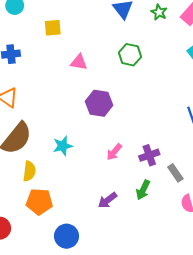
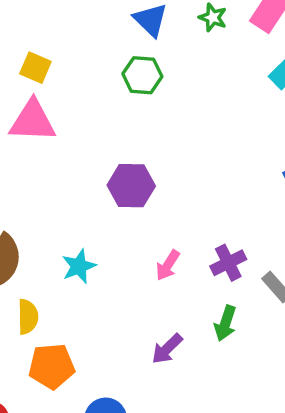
yellow square: (53, 28) -> (35, 68), turned 36
green hexagon: (130, 55) -> (142, 75), moved
pink triangle: (79, 62) -> (33, 121), moved, size x1.6

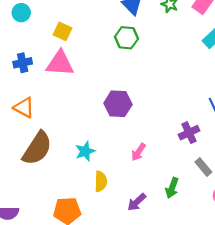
purple cross: (228, 263) -> (189, 133), moved
yellow semicircle: (28, 317) -> (101, 181), moved

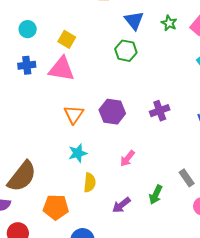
cyan circle: (21, 13) -> (28, 29), moved
orange triangle: (24, 108) -> (74, 115), moved, turned 30
purple cross: (189, 133) -> (160, 111), moved
brown semicircle: (37, 148) -> (22, 176), moved

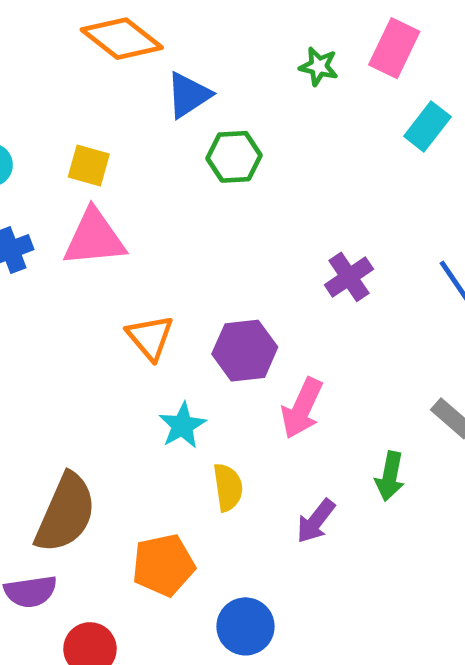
blue triangle: (134, 20) -> (188, 95), moved, turned 50
purple hexagon: (112, 112) -> (245, 351), moved
pink arrow: (127, 158) -> (302, 408), size x1.4

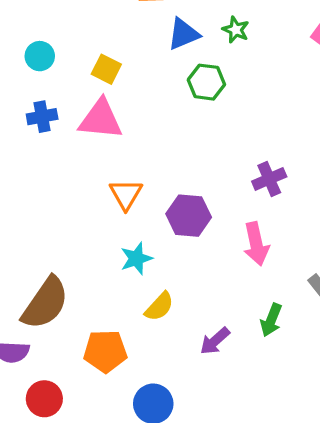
green star: (319, 66) -> (236, 30), moved
pink arrow: (302, 408) -> (256, 244), moved, turned -48
yellow semicircle: (228, 487) -> (159, 307), turned 40

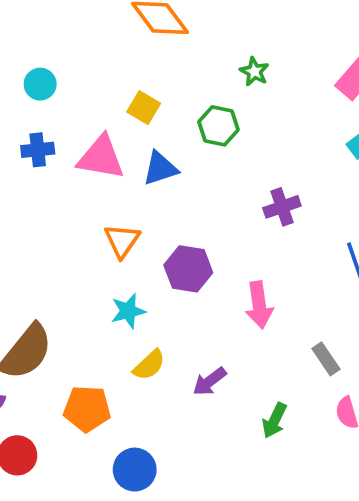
blue triangle: (183, 34) -> (160, 168), moved
yellow square: (106, 69) -> (144, 108), moved
purple cross: (269, 179) -> (282, 207), moved
green arrow: (271, 320) -> (274, 420), moved
purple arrow: (215, 341) -> (210, 381), moved

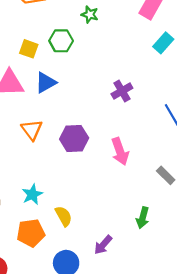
green hexagon: (218, 126) -> (61, 41), moved
cyan star: (128, 311) -> (32, 194), moved
yellow semicircle: (149, 365) -> (64, 216), moved, turned -65
purple arrow: (210, 381) -> (103, 245), moved

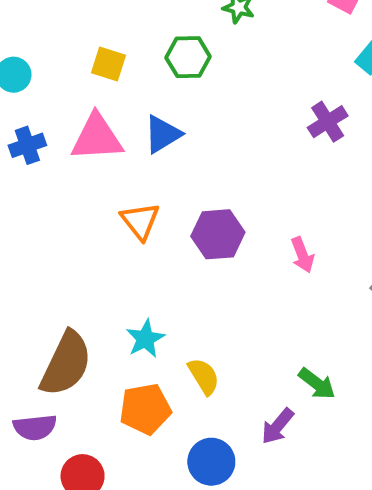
yellow square: (29, 49) -> (109, 64), moved
purple cross: (122, 91) -> (328, 122), moved
pink arrow: (120, 151) -> (302, 255), size x0.7
green arrow: (143, 218) -> (317, 384), moved, turned -65

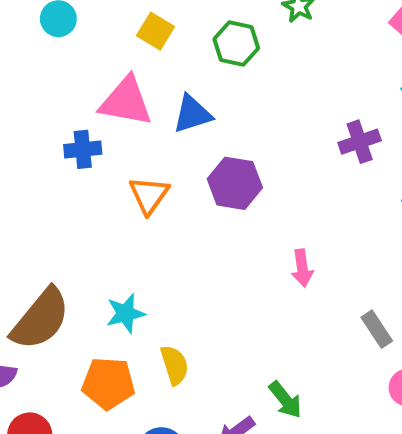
blue cross: (27, 145) -> (83, 149), moved
purple hexagon: (218, 234) -> (235, 183), moved

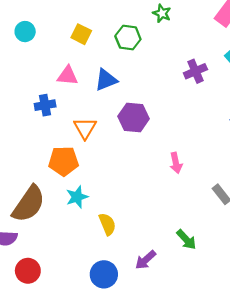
pink triangle: (126, 101) -> (68, 76), size x0.7
purple cross: (360, 142) -> (195, 71), moved
orange pentagon: (108, 383) -> (63, 161), moved
green arrow: (285, 400) -> (186, 240), moved

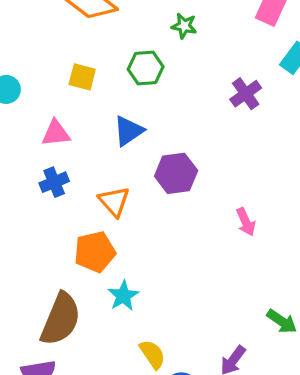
pink triangle: (68, 76) -> (56, 133), moved
yellow semicircle: (107, 224) -> (152, 354), moved

